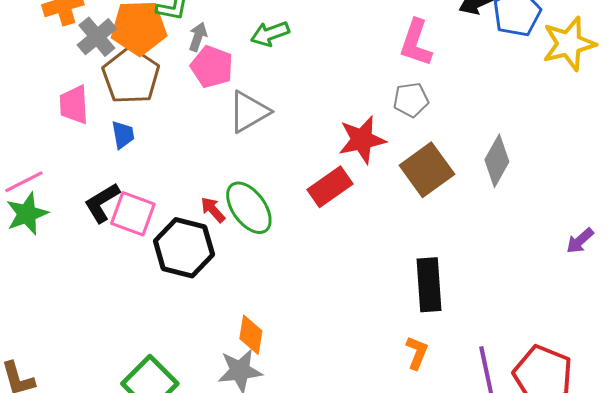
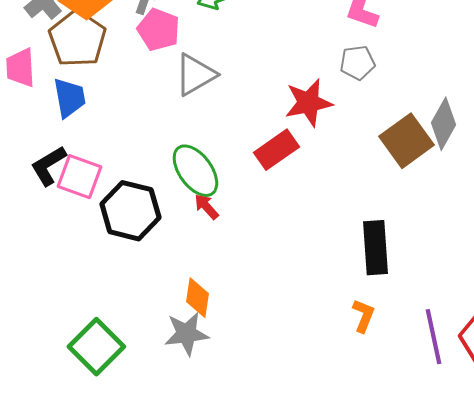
blue trapezoid: (123, 135) -> (69, 98), size x1.4
brown square: (427, 170) -> (406, 141), moved
red arrow: (213, 210) -> (206, 207), moved

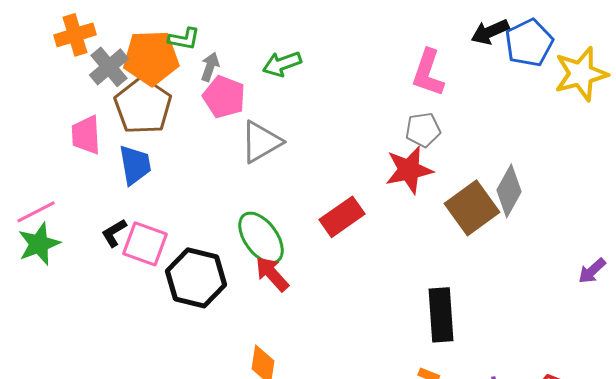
red star: (308, 103) -> (409, 170), moved
black L-shape: (48, 166) -> (114, 233), size x0.7
red arrow: (206, 207) -> (272, 274), size x1.4

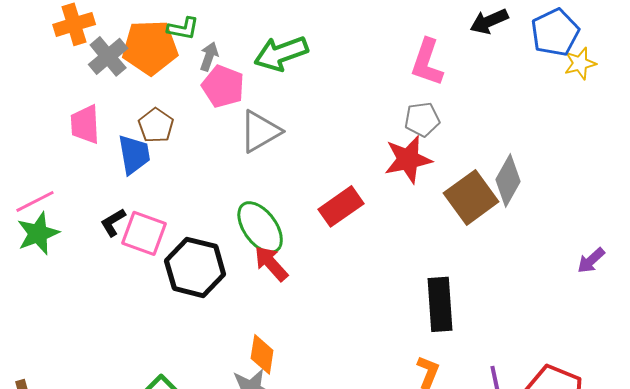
blue pentagon: (529, 43) -> (555, 32), moved
green arrow: (282, 64) -> (281, 53), size x1.4
yellow star: (581, 74) -> (580, 63), size x0.6
brown pentagon: (143, 106) -> (156, 125), moved, size x0.6

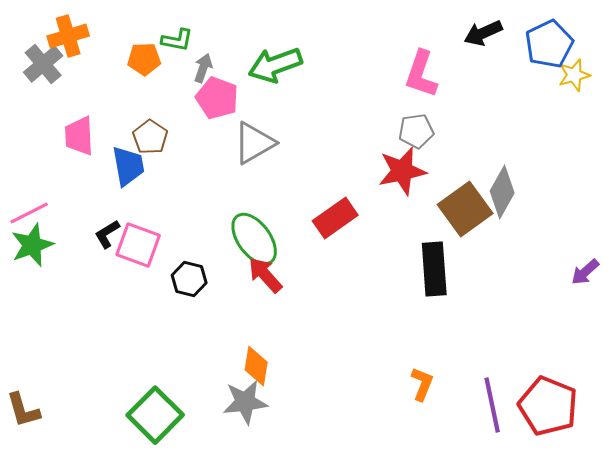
orange pentagon: (150, 47) -> (144, 59), size x0.6
gray cross: (108, 56) -> (43, 64), moved
black hexagon: (195, 267) -> (189, 279), size x0.6
black rectangle: (440, 304) -> (434, 269), moved

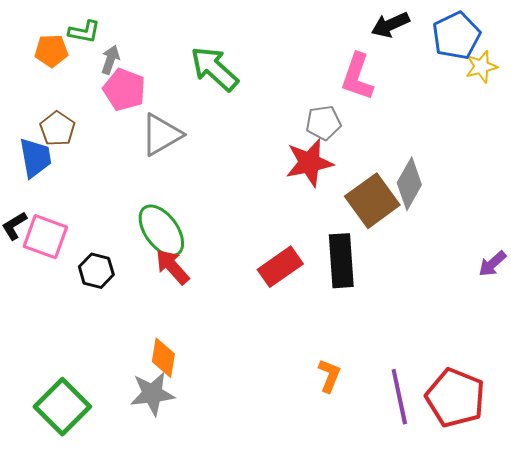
green arrow: (275, 65) -> (214, 69), moved, turned 62
pink L-shape: (421, 74) -> (357, 77), moved
red rectangle: (335, 218) -> (280, 267), moved

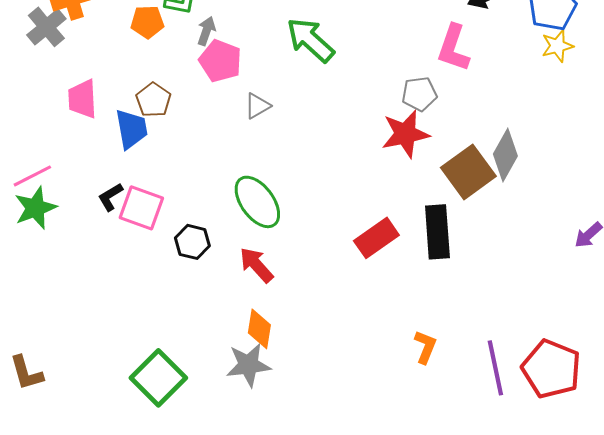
yellow star: (481, 67) -> (557, 46), moved
gray triangle: (161, 135) -> (257, 106), size x0.6
red arrow: (172, 267) -> (256, 265), moved

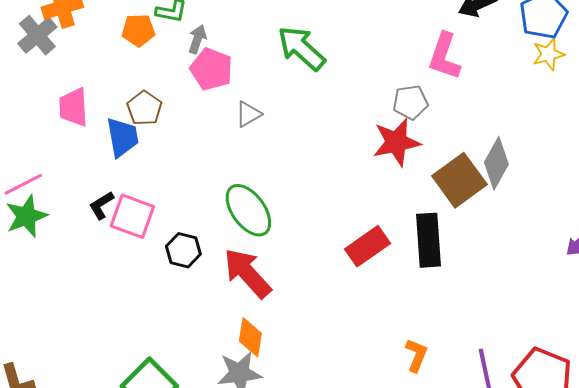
red arrow: (256, 265) -> (247, 273), size x1.4

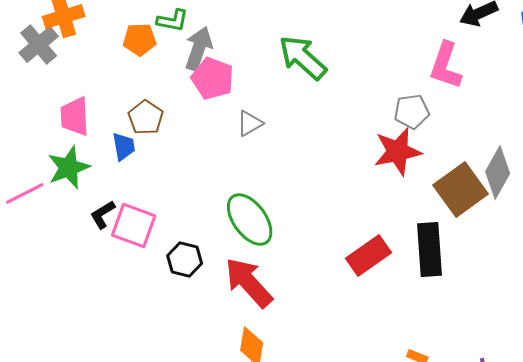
gray arrow: (197, 39) -> (199, 48), size x1.5
blue trapezoid: (122, 137) -> (124, 146), size x0.7
green star: (26, 216) -> (69, 167), moved

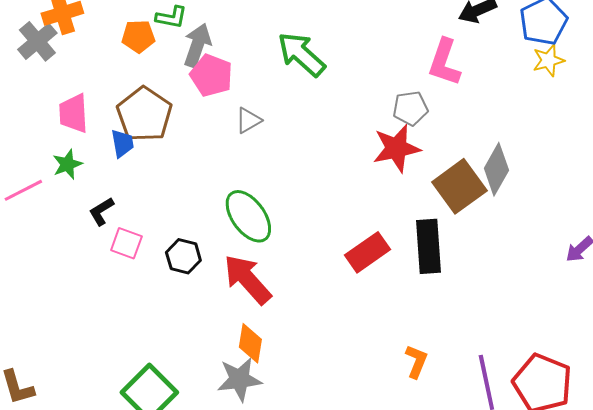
brown pentagon: (146, 117) -> (144, 114), size x1.6
green star: (69, 167) -> (67, 164), size x0.7
pink square: (134, 225) -> (126, 243), moved, size x0.7

